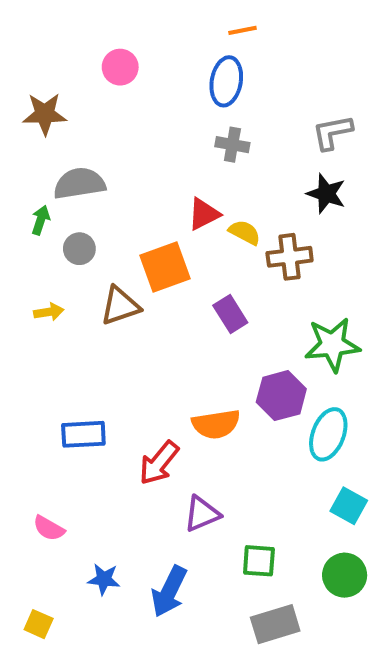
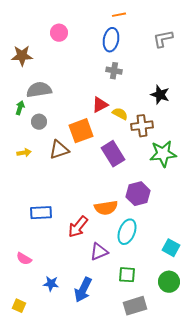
gray L-shape: (332, 132) -> (163, 39), moved
purple rectangle: (230, 314) -> (113, 154), size x1.4
green star: (332, 345) -> (163, 154), moved
cyan ellipse: (328, 434) -> (127, 232), moved

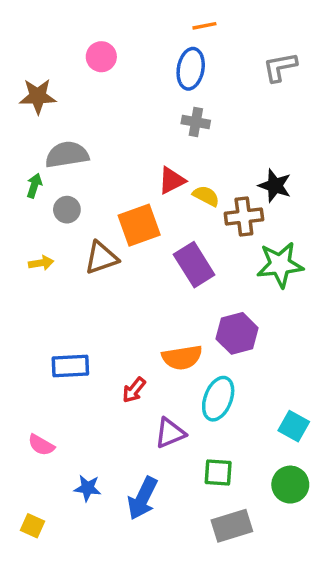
black star: (160, 95) -> (275, 186), moved
red arrow: (78, 227) -> (134, 390), size x0.7

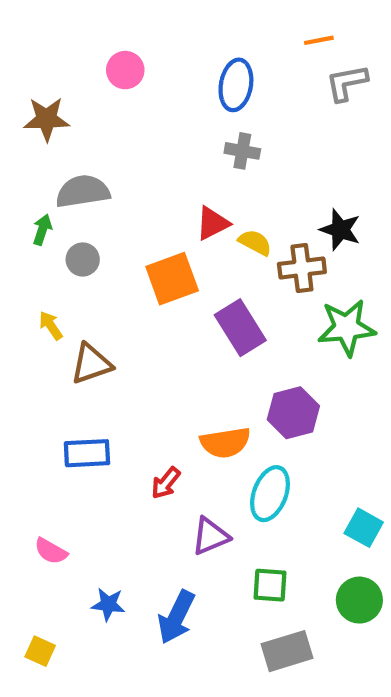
orange line: (204, 26) -> (319, 40), moved
brown triangle: (101, 258) -> (91, 364), moved
yellow arrow: (41, 263) -> (51, 325), turned -115

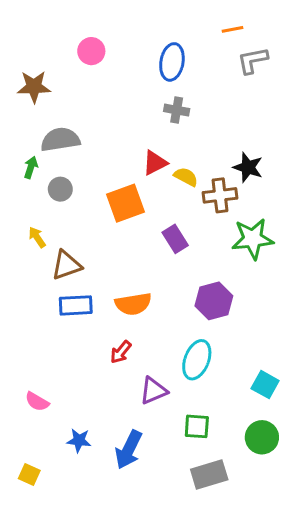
purple rectangle: (240, 328) -> (175, 239), size x0.7
orange semicircle: (225, 443) -> (133, 304), moved
blue rectangle: (87, 453) -> (76, 305), moved

